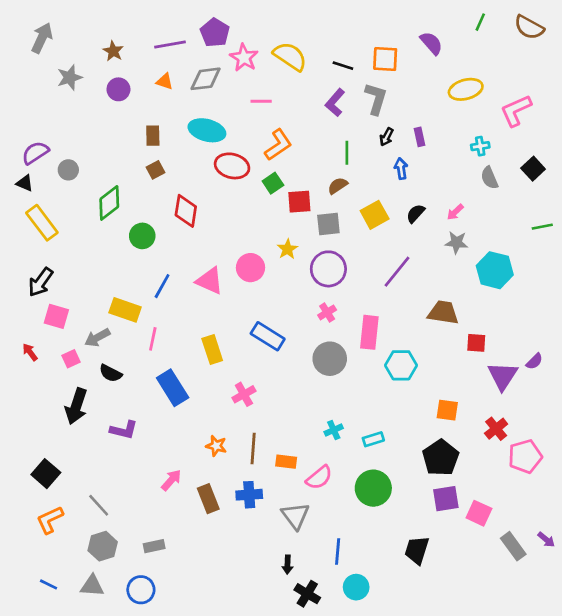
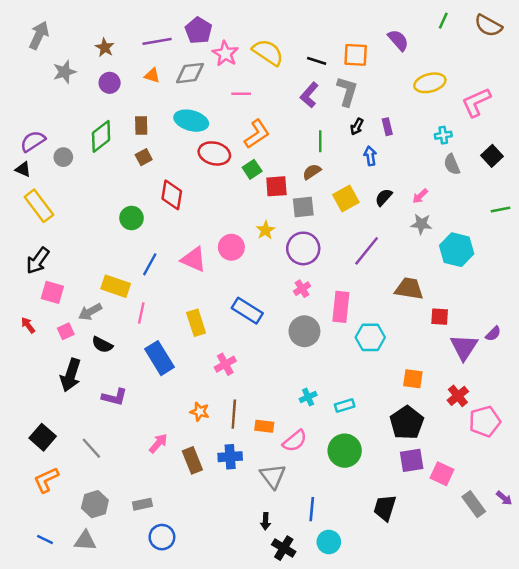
green diamond: (109, 203) -> (101, 136), moved
gray line: (99, 505) -> (91, 448), moved
blue circle: (141, 590) -> (162, 537), moved

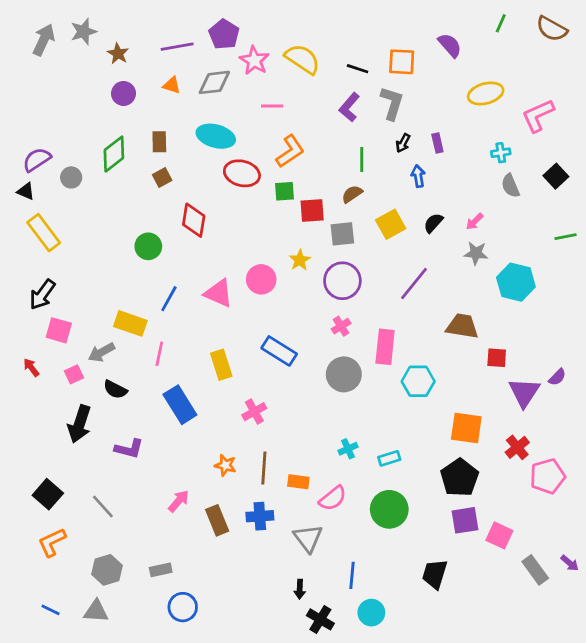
gray star: (65, 72) -> (84, 32), moved
green square: (252, 169) -> (285, 191), turned 30
orange square: (413, 379) -> (466, 428), size x1.4

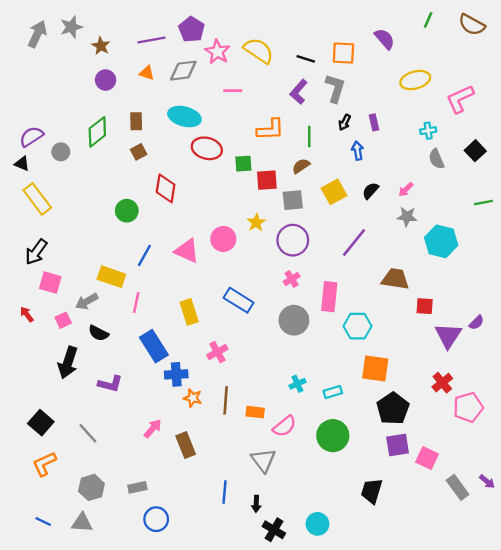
orange L-shape: (290, 151) -> (270, 129), moved, turned 32
orange square: (466, 428) -> (375, 368), moved
blue cross: (260, 516) -> (176, 374), moved
blue line: (352, 575) -> (224, 492), moved

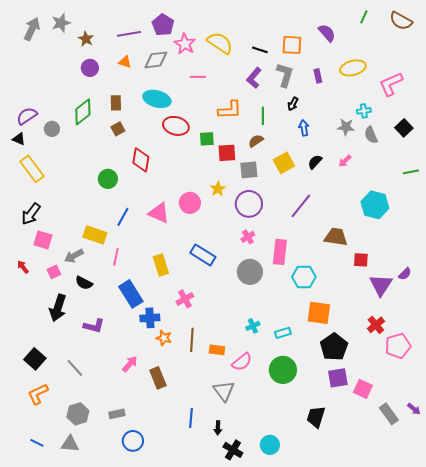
purple rectangle: (374, 122) -> (318, 76), moved
gray star: (407, 217) -> (346, 127), moved

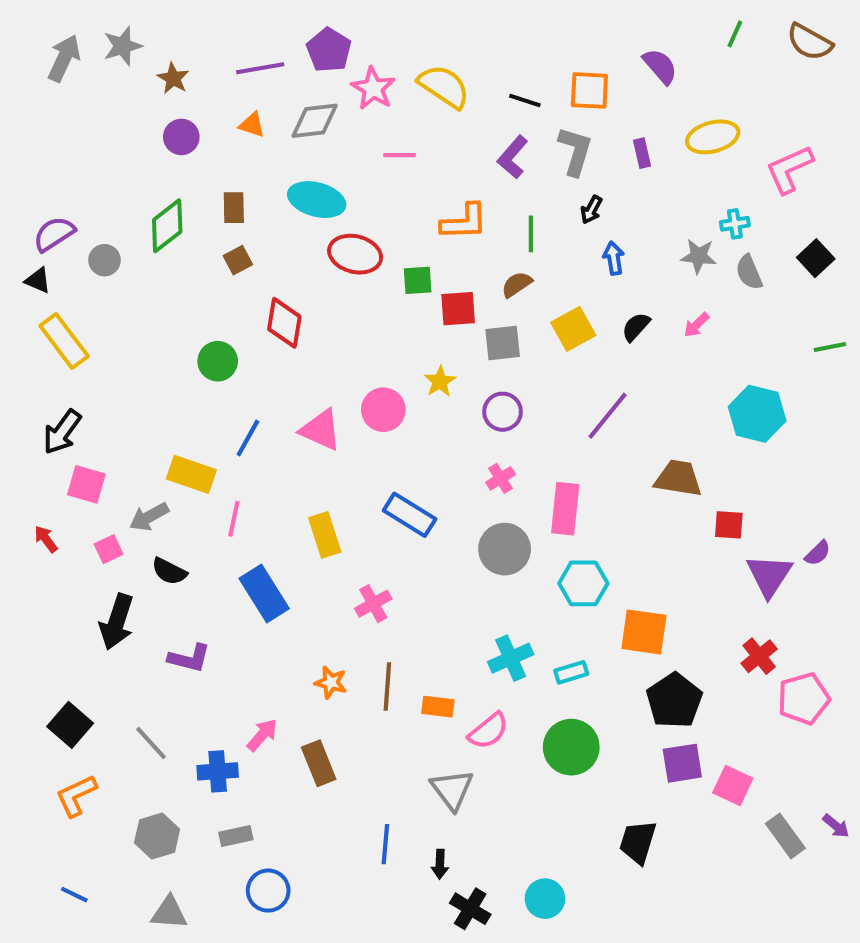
purple circle: (249, 204) -> (503, 412), size x0.7
cyan hexagon: (304, 277) -> (583, 583), moved
blue cross: (150, 318) -> (218, 771), moved
cyan cross: (253, 326) -> (511, 658), size x1.5
gray triangle: (70, 444) -> (169, 913), moved

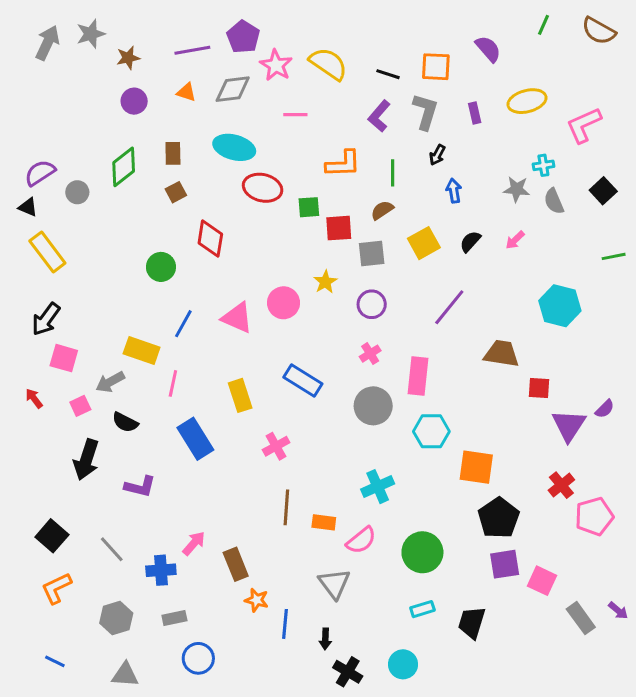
brown star: (173, 78) -> (128, 58), turned 30
cyan rectangle: (571, 672) -> (422, 609), moved
orange star: (331, 682) -> (257, 600), moved

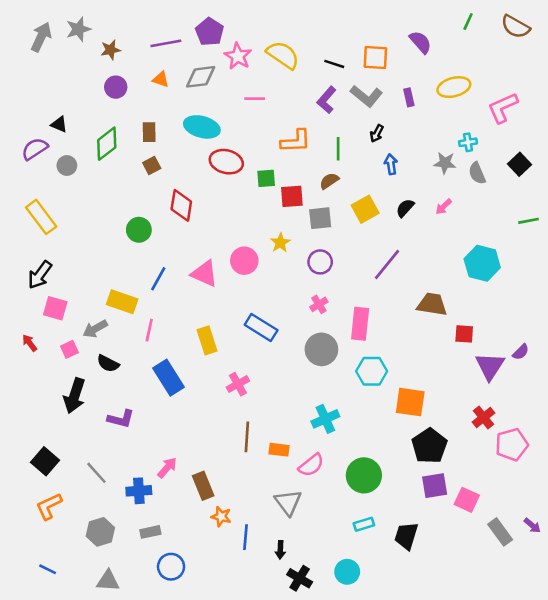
gray L-shape: (425, 112) -> (366, 96), turned 112
black triangle: (28, 207) -> (59, 124), moved

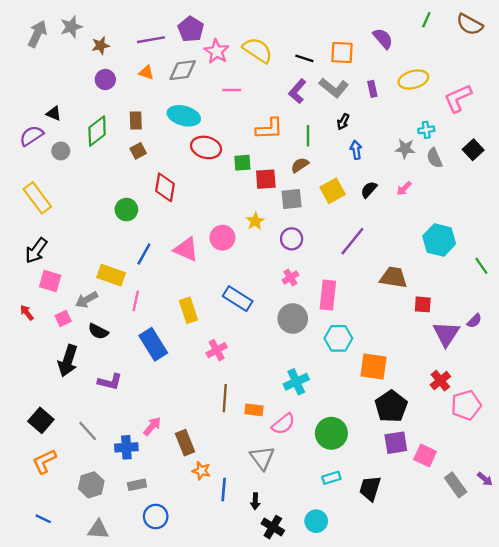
green line: (528, 221) -> (481, 266), moved, turned 66

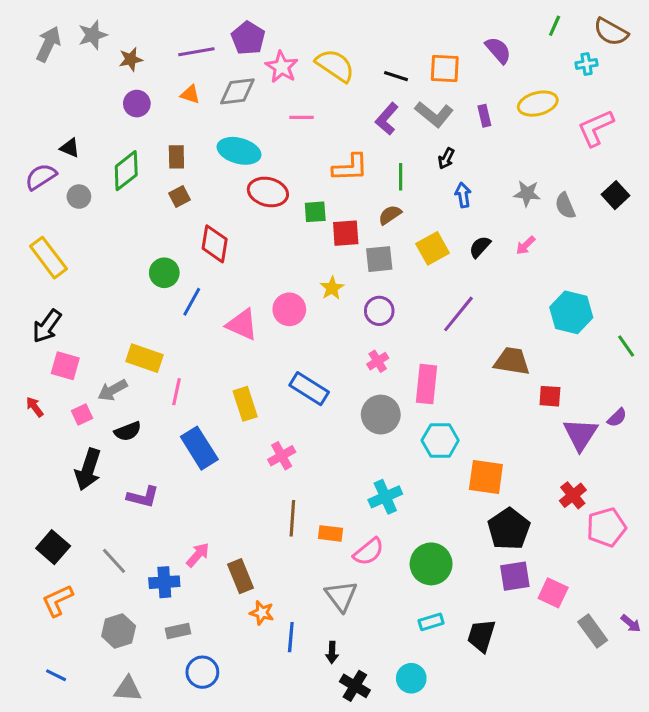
cyan cross: (426, 130) -> (587, 64), moved
blue line: (144, 254) -> (192, 302), moved
black semicircle: (98, 331) -> (128, 431), turned -48

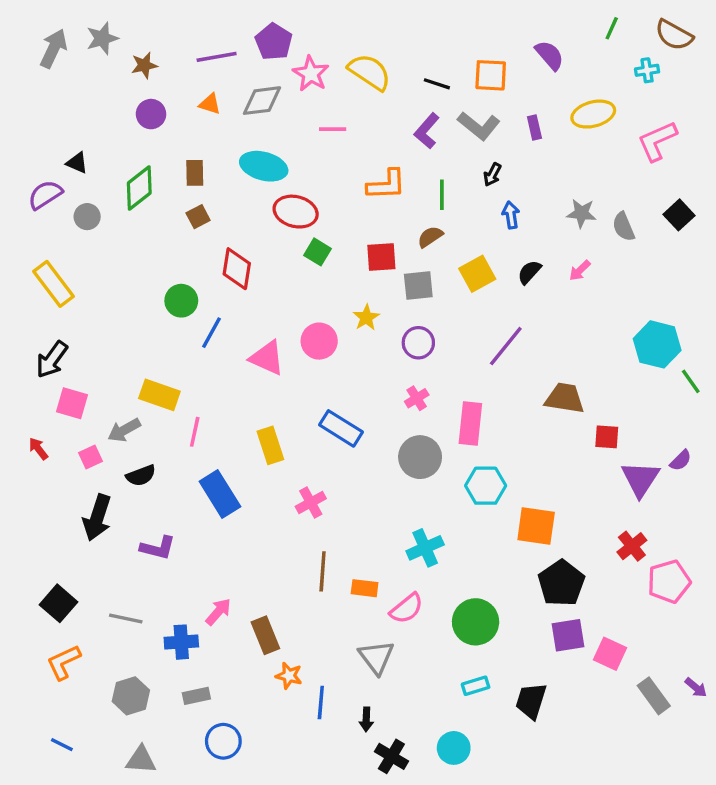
green square: (315, 212) -> (317, 252), moved, turned 35
cyan hexagon: (571, 312) -> (657, 344), moved
gray line: (114, 561) -> (126, 618), turned -36

